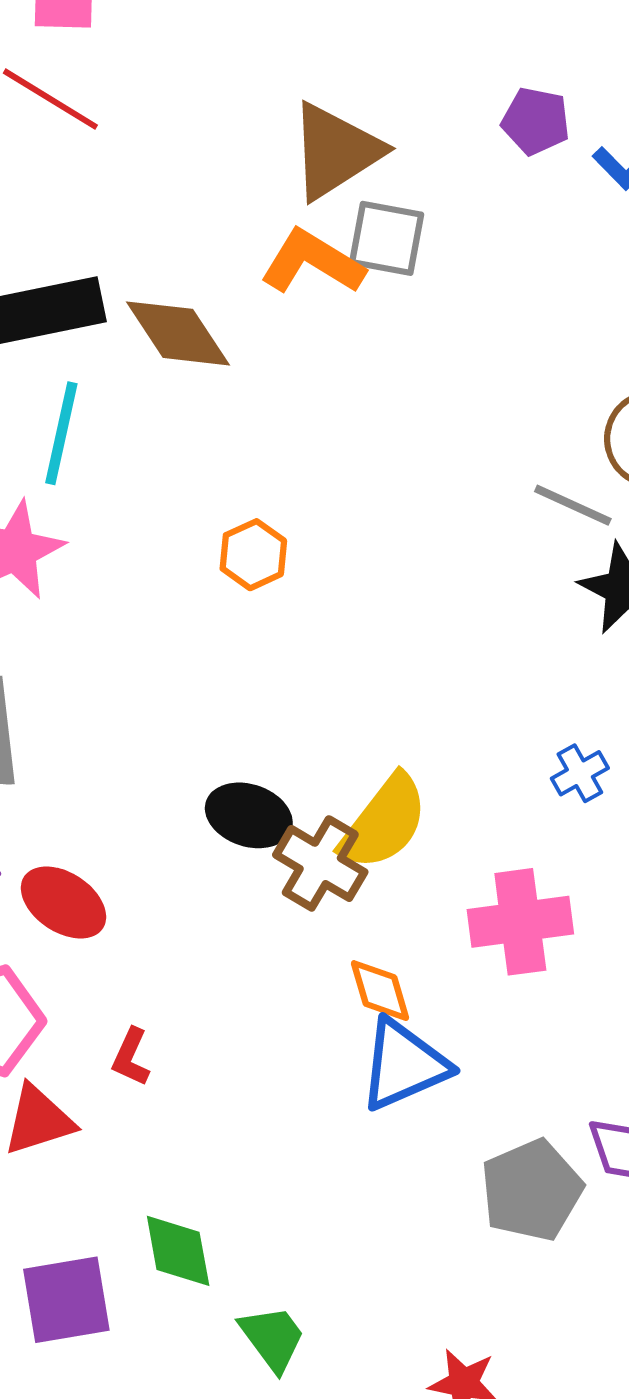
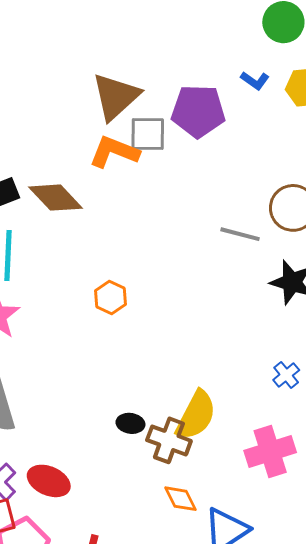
purple pentagon: (536, 121) -> (198, 111), moved, size x1.6
gray line: (573, 505) -> (240, 234), moved
black ellipse: (249, 815) -> (130, 423), size x0.7
orange diamond: (380, 991) -> (181, 499), moved

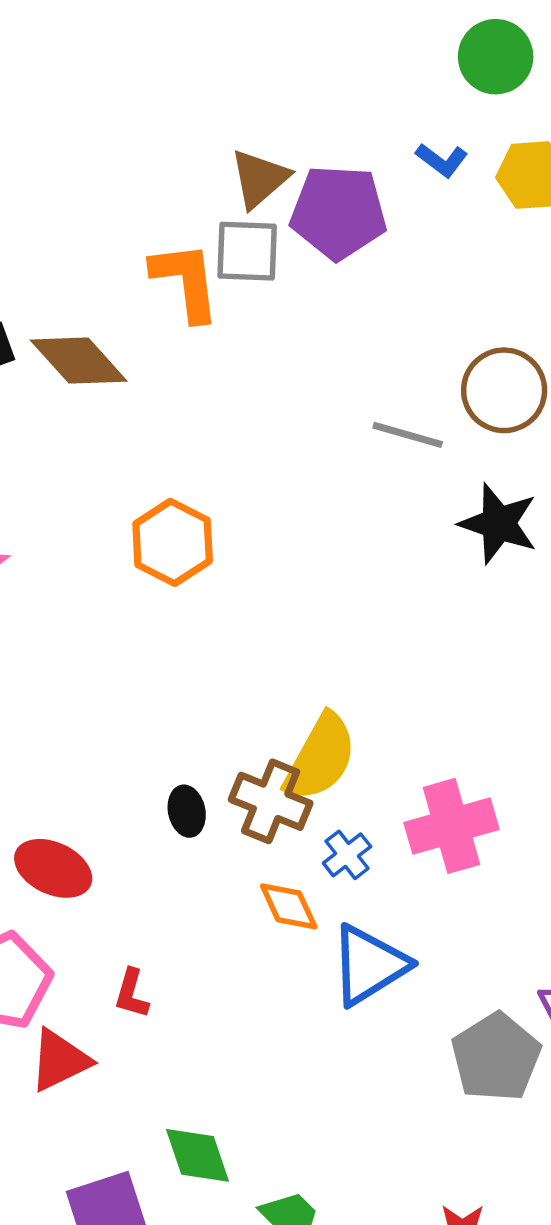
brown triangle: (116, 97) -> (259, 179), moved, size x0.7
orange L-shape: (114, 152) -> (186, 281), turned 60
orange hexagon: (111, 298) -> (173, 542), size x1.4
blue cross: (286, 375) -> (347, 855), moved
black ellipse: (130, 423) -> (187, 811), moved, turned 68

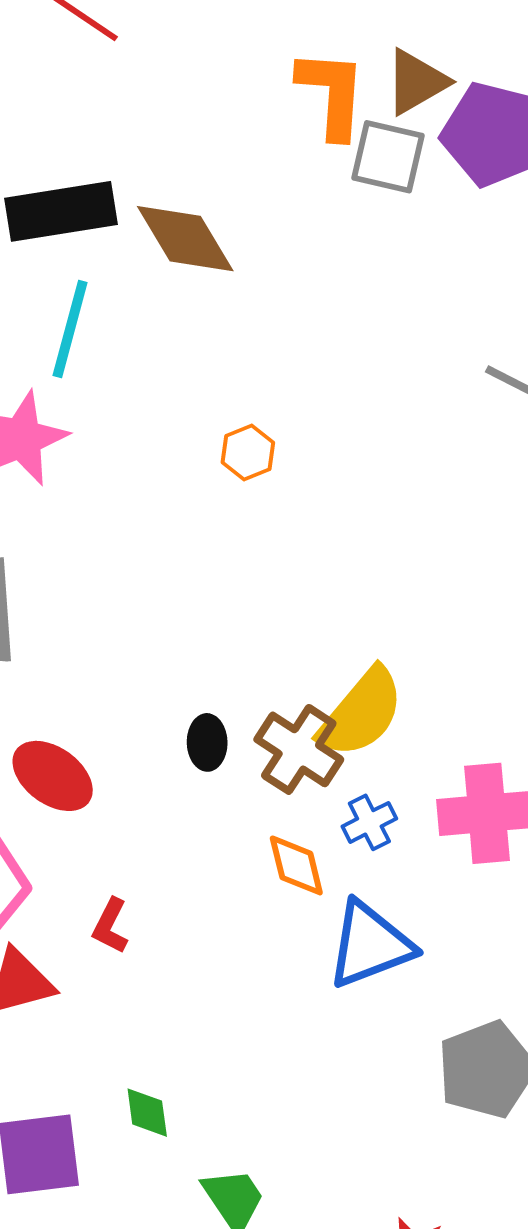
orange L-shape: (186, 281) -> (332, 94), moved
orange hexagon: (173, 542) -> (248, 453), size x0.6
green diamond: (198, 1155) -> (147, 1113), size x0.7

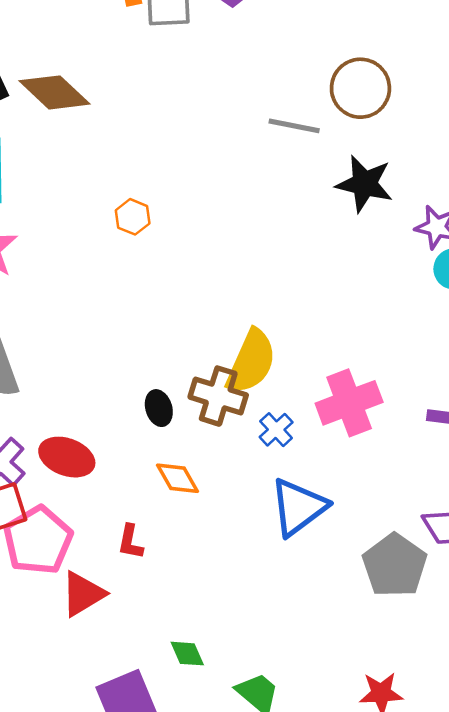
orange diamond: (296, 865) -> (177, 478), moved

